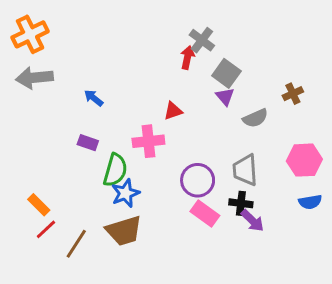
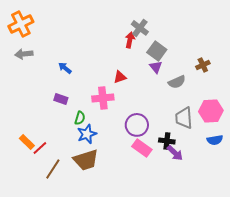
gray arrow: (34, 78) -> (24, 54), size x0.7
green semicircle: (115, 170) -> (80, 118), size x0.6
gray trapezoid: (245, 170) -> (184, 118), moved
red line: (46, 229) -> (40, 148), moved

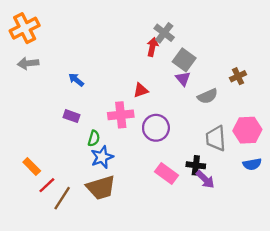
purple circle: (137, 125) -> (156, 128), moved
red line: (40, 148) -> (47, 185), moved

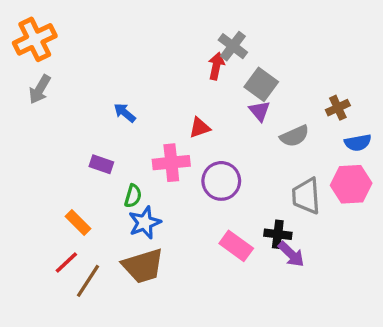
gray arrow: (28, 63) -> (40, 89), turned -54
blue arrow: (76, 80) -> (125, 113), moved
blue semicircle: (252, 164) -> (358, 143), moved
orange rectangle: (32, 166) -> (78, 223), moved

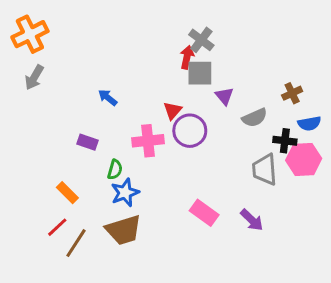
gray square: (261, 84) -> (200, 73), moved, turned -36
red triangle: (200, 128) -> (173, 111), turned -30
purple circle: (221, 181) -> (190, 131), moved
black cross: (278, 234) -> (285, 141), moved

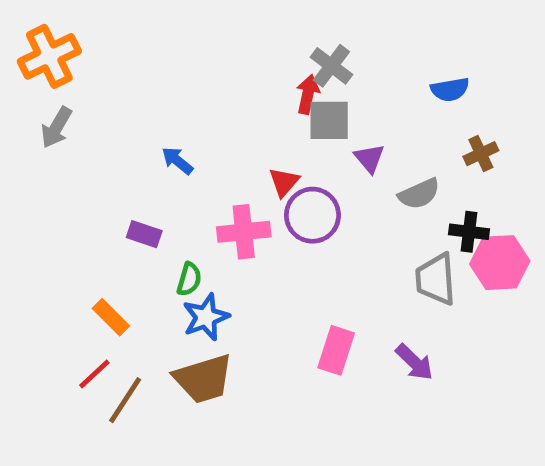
blue semicircle: (309, 123) -> (450, 90), moved
pink rectangle: (204, 213) -> (336, 350), turned 72

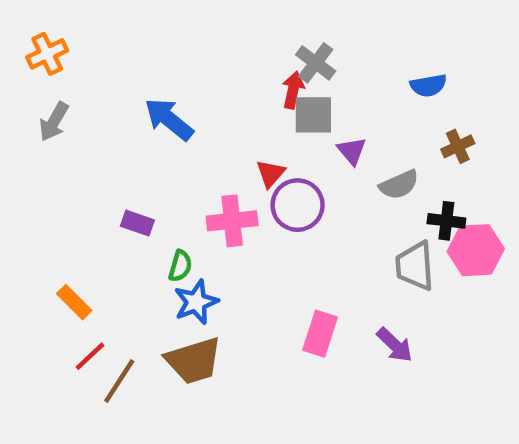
orange cross: (49, 56) -> (47, 54), size x0.7
blue arrow: (177, 161) -> (169, 119), moved, size x1.6
orange rectangle: (111, 317) -> (74, 302), moved

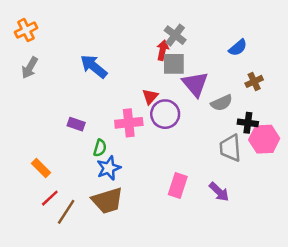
blue semicircle: (428, 85) -> (238, 48), turned -30
purple triangle: (352, 151) -> (195, 84), size x1.6

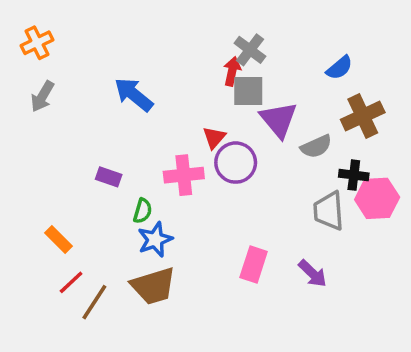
brown cross: (254, 81) -> (363, 116), size x1.6

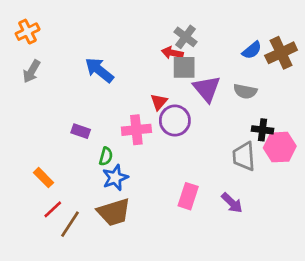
red arrow: (232, 71) -> (172, 53), turned -90
brown cross: (363, 116) -> (281, 53), moved
gray semicircle: (316, 146) -> (245, 91), moved, turned 35

